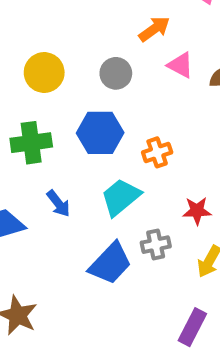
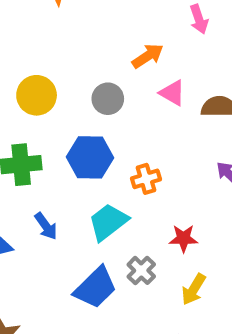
gray cross: (156, 245) -> (141, 270), turned -36

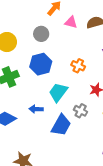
orange cross: (146, 179) -> (78, 66), moved, turned -32
blue arrow: (46, 226) -> (36, 109), moved, turned 144

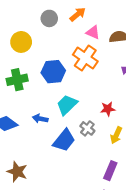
gray circle: (41, 34) -> (49, 18), moved
orange cross: (78, 66) -> (85, 58), moved, size x1.6

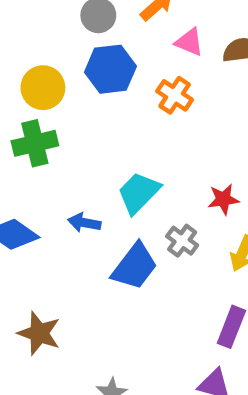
yellow circle: (21, 42) -> (43, 88), moved
orange cross: (85, 58) -> (175, 95), size x0.7
blue hexagon: (53, 72) -> (110, 69), moved

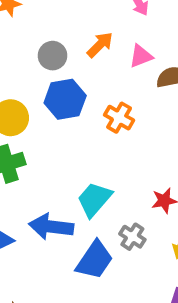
pink triangle: (189, 42) -> (141, 56), moved, turned -40
blue arrow: (84, 223) -> (51, 227), size x1.6

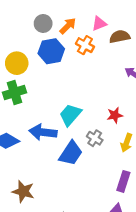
orange arrow: (100, 45) -> (68, 26), moved
orange cross: (119, 118) -> (85, 45), moved

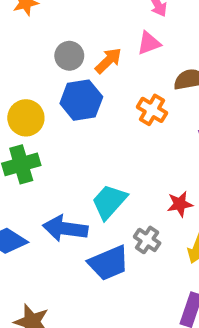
pink triangle: (99, 23) -> (149, 43), moved
orange cross: (85, 45) -> (152, 110), moved
blue trapezoid: (71, 153) -> (109, 263), turned 32

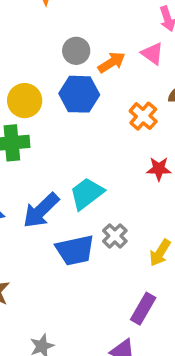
pink triangle: (149, 43) -> (152, 54), turned 45
red star: (180, 204) -> (159, 169), moved
blue arrow: (65, 228) -> (41, 210), turned -63

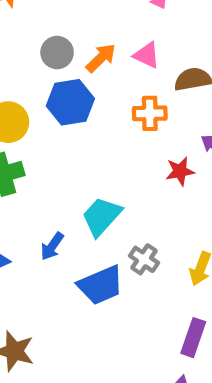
pink triangle: (152, 54) -> (147, 55), moved
orange cross: (143, 116) -> (150, 113), turned -32
blue arrow: (41, 210) -> (52, 246), size x0.6

